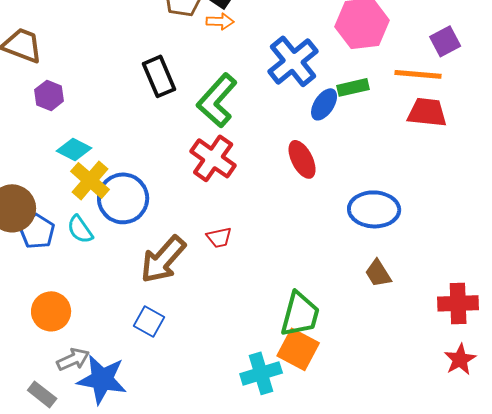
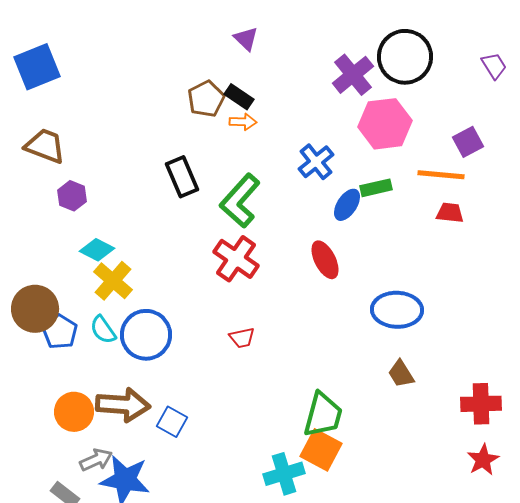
blue cross: (293, 61) -> (316, 162), size x0.7
red trapezoid: (427, 112) -> (450, 213), size x0.7
blue circle: (123, 198) -> (146, 335), moved
brown arrow: (163, 259) -> (123, 405), moved, turned -128

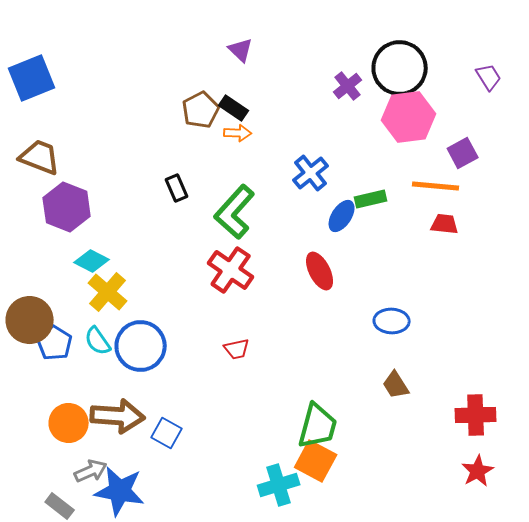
purple cross: (353, 75) -> (348, 86), size x0.7
pink hexagon: (385, 124) -> (409, 117), moved
black rectangle: (182, 177) -> (177, 188), size x0.7
purple hexagon: (72, 196) -> (67, 207), size x1.6
blue ellipse: (397, 310) -> (392, 321), size x0.7

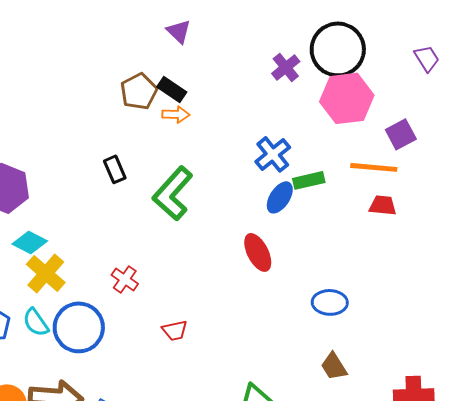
blue cross: (311, 173) -> (273, 154), moved
red cross: (231, 270) -> (125, 279), moved, size x0.6

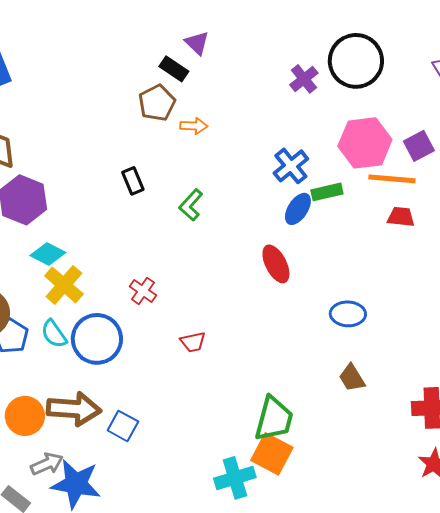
black rectangle: (172, 89) -> (174, 69), moved
pink hexagon: (347, 98) -> (365, 143), moved
green L-shape: (173, 193) -> (191, 205), size x0.6

